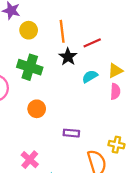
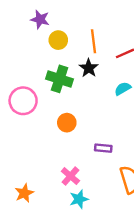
black star: (68, 57) -> (89, 68), moved
pink cross: (30, 160) -> (70, 176), moved

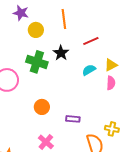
orange line: (93, 41) -> (64, 19), moved
orange circle: (67, 123) -> (42, 107), moved

